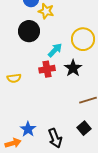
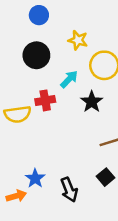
yellow star: (46, 11) -> (78, 40), moved
red cross: (47, 69) -> (45, 100), moved
yellow semicircle: (14, 78) -> (18, 114), size x1.5

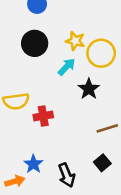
yellow star: (78, 40) -> (75, 41), moved
red cross: (45, 100) -> (43, 116), moved

